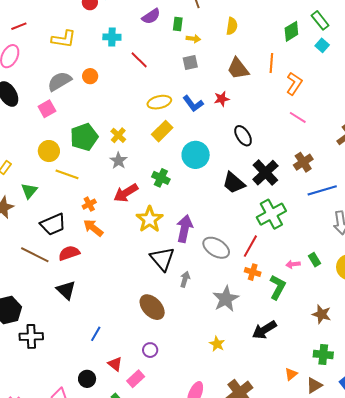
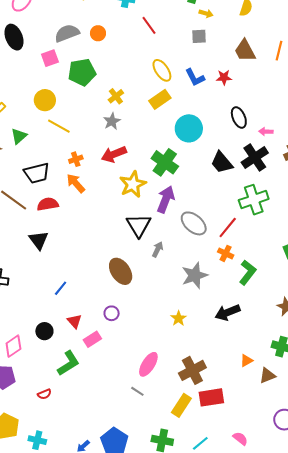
yellow ellipse: (159, 102) -> (162, 70), turned 60
green pentagon: (84, 137) -> (82, 72), moved
green cross: (161, 178) -> (165, 162), moved, size x1.5
pink arrow: (293, 264) -> (266, 132), moved

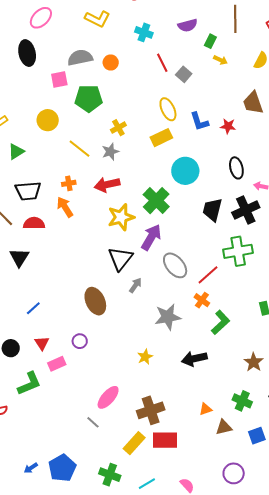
gray square: (199, 36) -> (184, 74), moved, turned 35
yellow line: (59, 126) -> (79, 149), moved
black trapezoid: (222, 162) -> (212, 210), turned 45

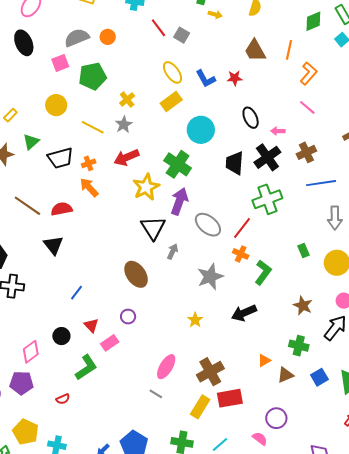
black trapezoid: (28, 191) -> (60, 158), moved
purple circle: (234, 473) -> (276, 418), moved

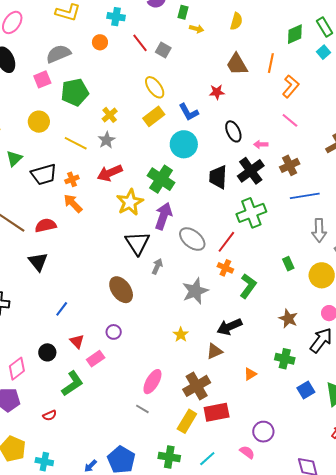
orange circle: (108, 37) -> (100, 42), moved
blue L-shape: (206, 79) -> (189, 112), moved
brown triangle: (285, 375) -> (214, 351), moved

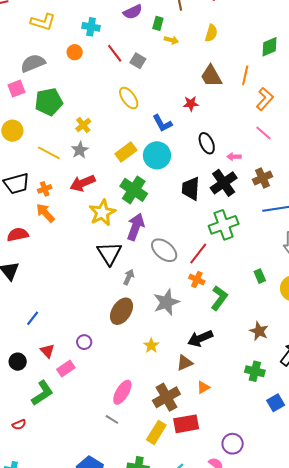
yellow rectangle: (154, 116) -> (126, 152), moved
brown ellipse: (121, 290) -> (122, 311), moved, turned 68
orange triangle: (250, 374) -> (203, 387), moved

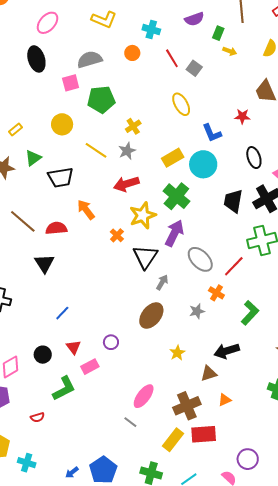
orange cross: (45, 189) -> (117, 235), moved, turned -32
orange cross: (197, 279) -> (216, 293), moved
gray star: (166, 302) -> (197, 311), size x0.6

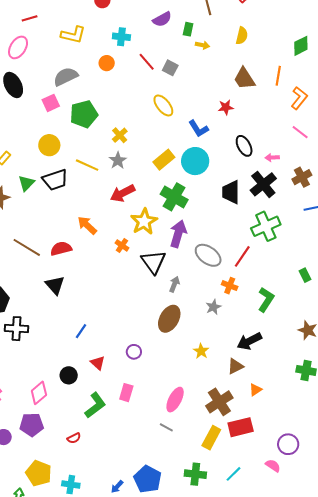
black trapezoid: (61, 177) -> (55, 180), moved
pink rectangle: (90, 367) -> (126, 393), moved, turned -36

